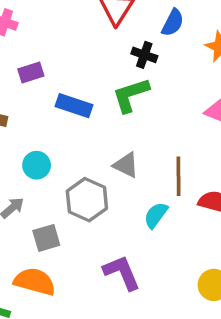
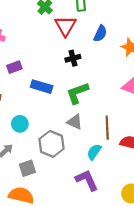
black cross: (144, 55) -> (73, 58), moved, turned -32
green L-shape: (131, 95) -> (77, 93), moved
purple L-shape: (122, 273) -> (87, 180), moved

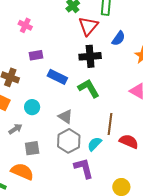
black cross: (73, 58) -> (90, 56), size x1.5
green L-shape: (77, 93) -> (89, 88), turned 70
gray triangle: (75, 122) -> (65, 117), moved
gray hexagon: (51, 144) -> (69, 141), moved

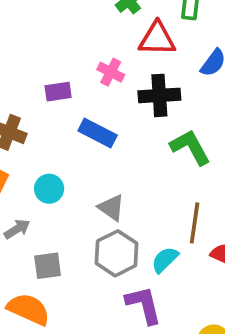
pink cross: (25, 25) -> (111, 72), moved
red triangle: (88, 26) -> (157, 39), turned 50
green L-shape: (89, 88) -> (190, 147), moved

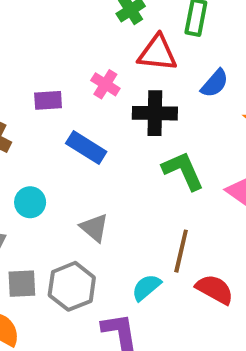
gray hexagon: (116, 253) -> (72, 286), moved

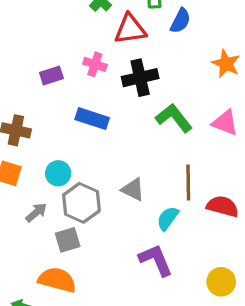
blue semicircle: (215, 83) -> (180, 21), moved
purple rectangle: (48, 100) -> (51, 75), moved
gray triangle: (94, 228) -> (133, 189), moved
gray hexagon: (72, 286) -> (81, 203), moved

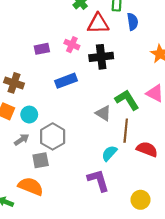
blue semicircle: (180, 21) -> (133, 22), turned -42
green L-shape: (174, 118) -> (127, 100), moved
blue rectangle: (92, 119) -> (66, 81), turned -45
cyan circle: (58, 173) -> (29, 115), moved
gray triangle: (133, 189) -> (103, 113), moved

